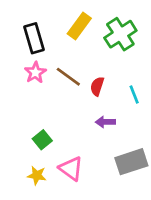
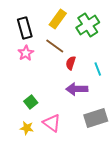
brown line: (68, 77) -> (55, 46), moved
purple arrow: (105, 122) -> (77, 89), size x1.5

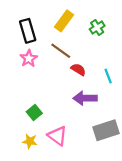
green cross: (88, 25) -> (97, 28), size x0.6
red semicircle: (71, 63) -> (78, 69), turned 104

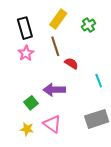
brown line: (61, 51) -> (55, 46), turned 36
cyan line: (108, 76) -> (99, 81), moved
purple arrow: (85, 98) -> (54, 90), moved

